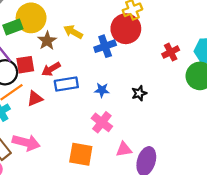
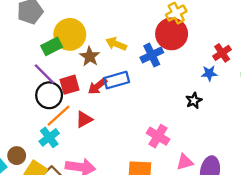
blue rectangle: (66, 84) -> (117, 80), moved
blue star: (102, 90) -> (209, 73), moved

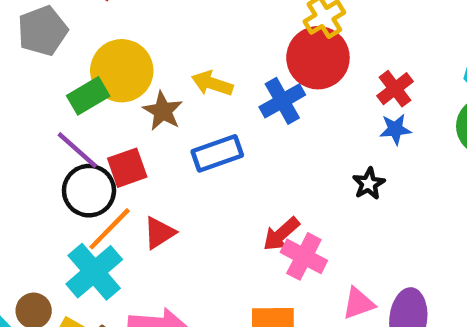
red cross: (222, 53) -> (395, 89), moved
red arrow: (97, 86) -> (281, 234), moved
cyan cross: (49, 137) -> (94, 272), size x1.4

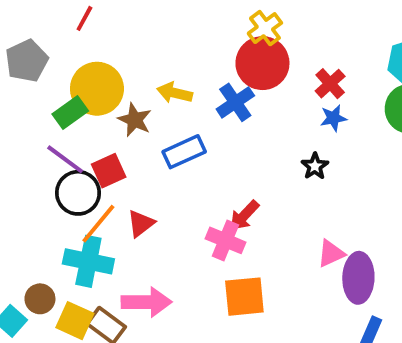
pink cross: (304, 256) -> (225, 240), moved
cyan cross: (94, 272) -> (88, 261), turned -33
pink triangle: (358, 303) -> (331, 253), moved

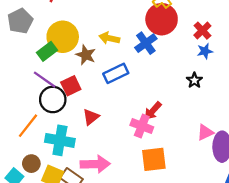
orange line: (98, 224) -> (28, 126), moved

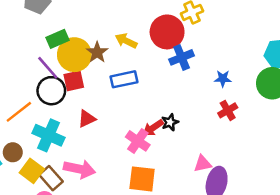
red circle: (162, 19) -> (167, 32), moved
red cross: (202, 31) -> (228, 110), moved
yellow circle: (63, 37) -> (74, 55), moved
blue cross: (146, 43) -> (182, 57), moved
black star: (194, 80) -> (170, 122), moved

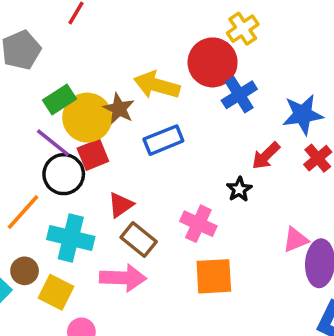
yellow arrow: (126, 41) -> (157, 85), size x1.4
blue star: (223, 79) -> (303, 114), size x1.6
red arrow: (153, 128) -> (266, 156), moved
brown rectangle: (51, 178) -> (139, 240), moved

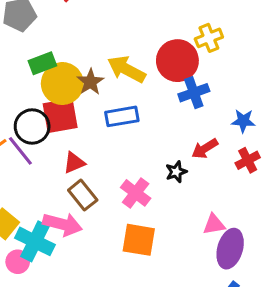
blue star: (303, 114) -> (243, 121), size x0.7
purple line: (53, 143) -> (20, 151), moved
red square: (93, 155) -> (60, 116), size x1.4
cyan cross: (71, 238) -> (35, 241), moved

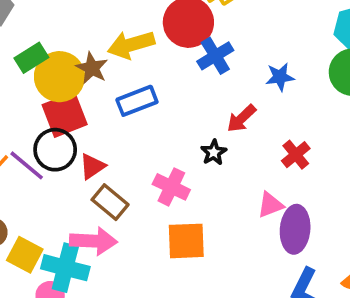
yellow arrow: (126, 69) -> (131, 45), turned -33
black circle: (32, 126) -> (55, 150), moved
red cross: (248, 160) -> (296, 155), moved

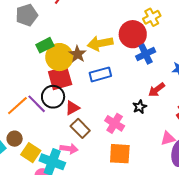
pink arrow: (93, 241) -> (69, 149), size x0.7

